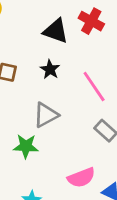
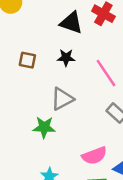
black star: (50, 69) -> (66, 58), turned -30

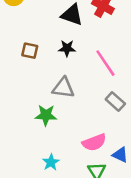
gray triangle: (62, 99) -> (63, 88), turned 35

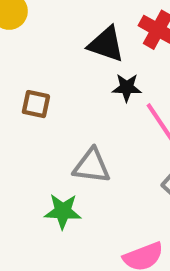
black star: (67, 48) -> (127, 88), moved

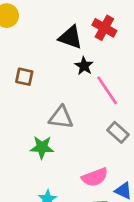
black star: (127, 88) -> (84, 66), turned 30

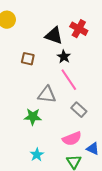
brown square: (24, 77) -> (28, 59), moved
pink line: (107, 90) -> (69, 80), moved
gray rectangle: (118, 132) -> (79, 110), moved

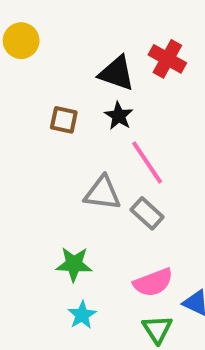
black star: (64, 57) -> (119, 116), moved
gray rectangle: (79, 110) -> (147, 213), moved
green star: (33, 117) -> (74, 264), moved

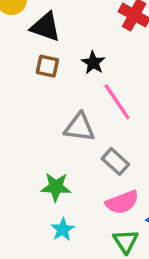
black triangle: (117, 73) -> (46, 27), moved
gray rectangle: (147, 213) -> (115, 161), moved

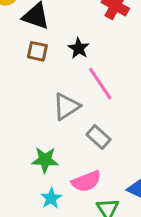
gray triangle: (80, 127) -> (66, 106), turned -40
pink semicircle: (122, 202) -> (86, 181), moved

